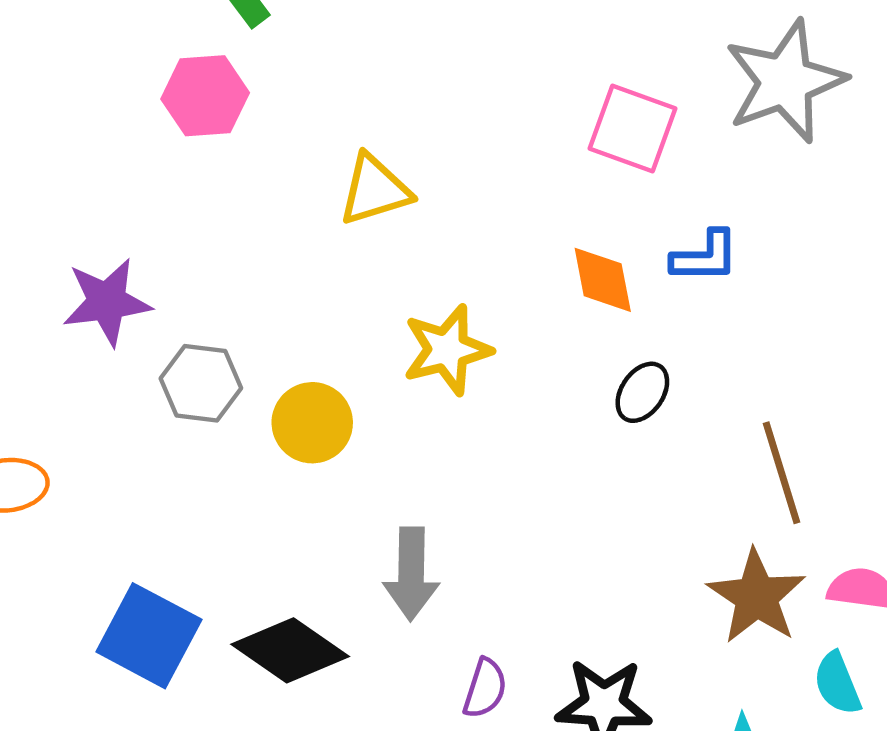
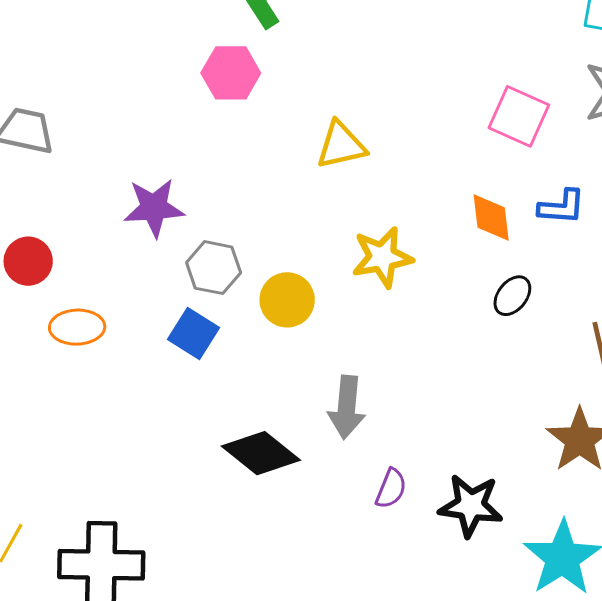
blue square: (149, 636) -> (194, 333), moved, size x0.7

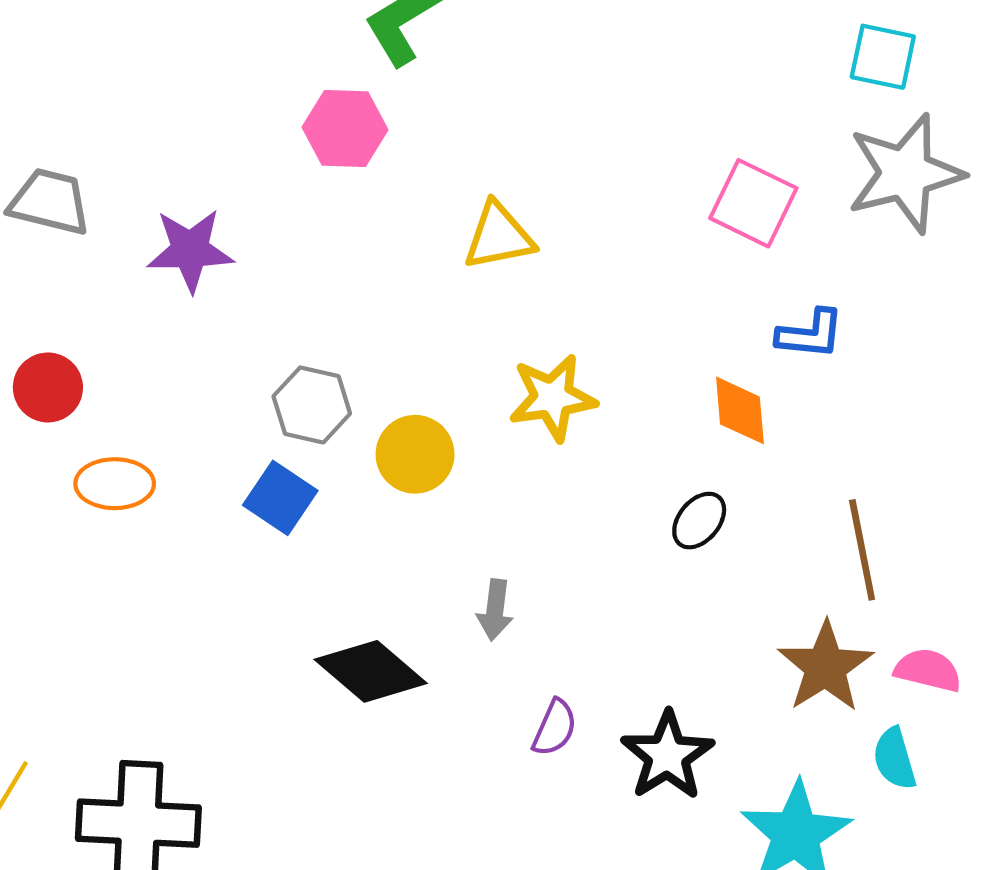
purple star: (154, 208) -> (190, 250), moved
orange diamond: (491, 217) -> (740, 410), moved
black ellipse: (512, 296) -> (699, 521), moved
gray arrow: (347, 407) -> (495, 610), size x0.7
black star: (471, 506) -> (667, 755), turned 30

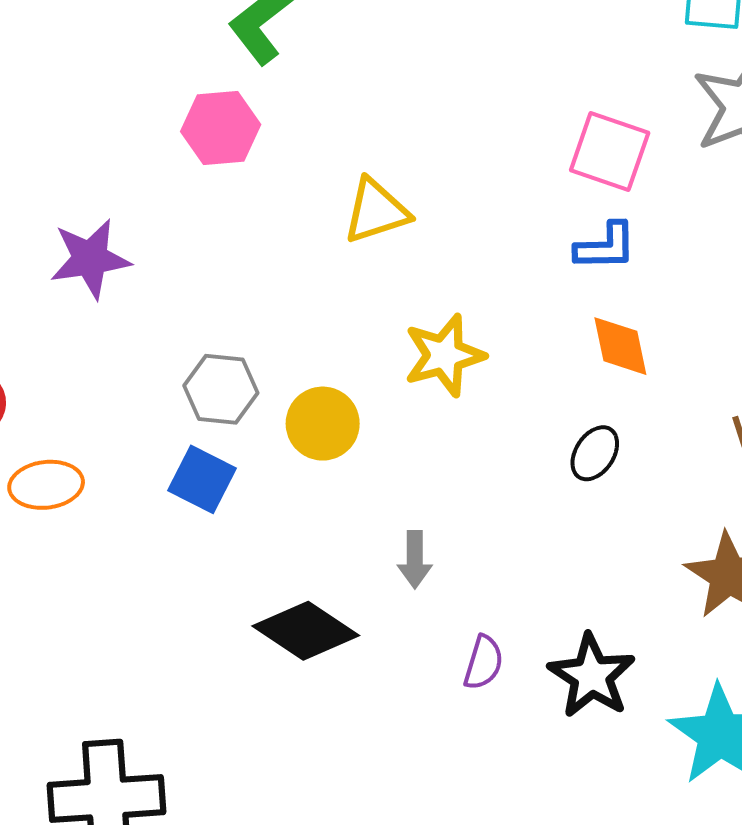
blue L-shape: (810, 334) -> (606, 247), moved

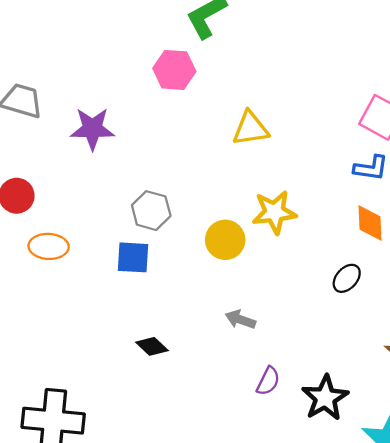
yellow circle: (323, 424) -> (225, 240), moved
blue square: (202, 479) -> (133, 257), turned -33
gray arrow: (415, 560) -> (240, 319), turned 100
black diamond: (306, 631) -> (152, 346), moved, size x0.6

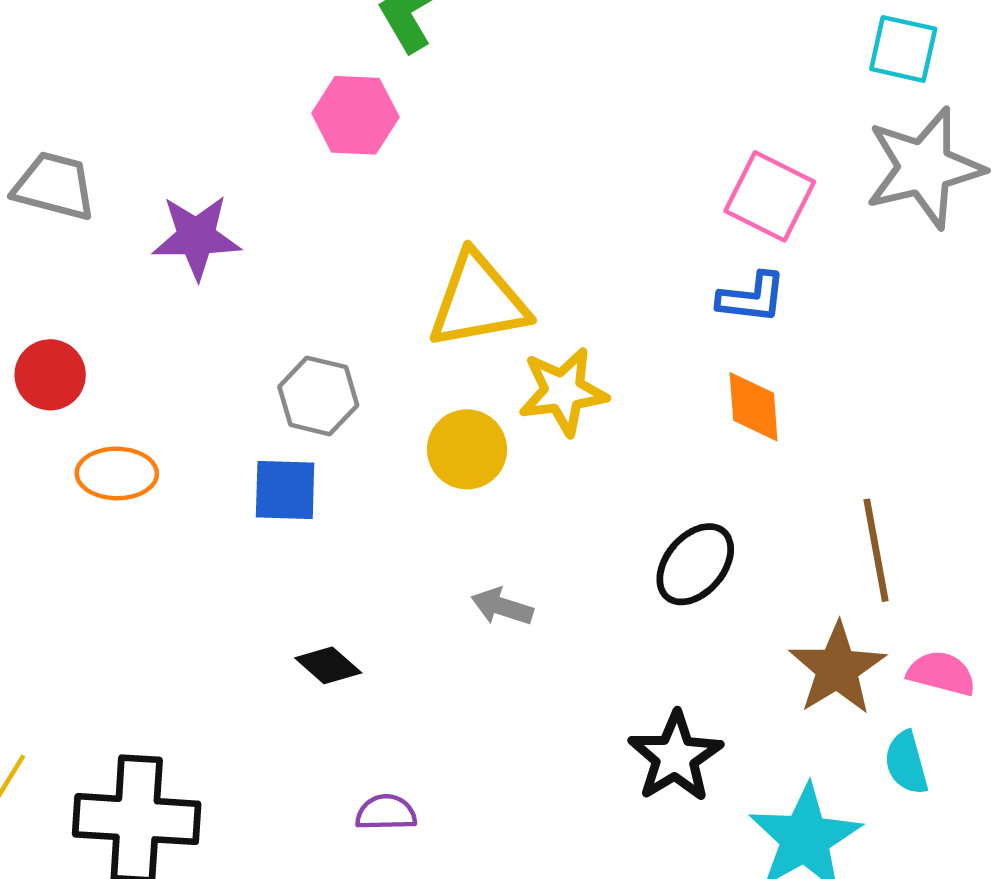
yellow triangle: (251, 128) -> (478, 301), moved, size x1.4
black ellipse: (347, 278) -> (695, 564), moved, size x1.4
purple semicircle: (268, 381) -> (386, 813), moved, turned -116

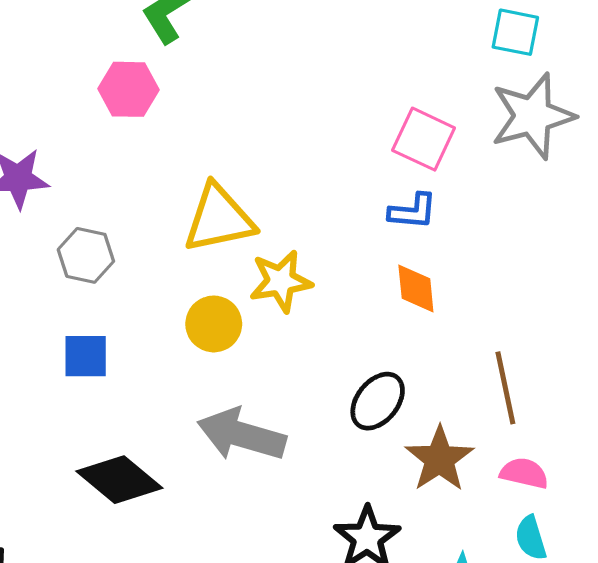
gray hexagon: (318, 396) -> (86, 255), moved
gray arrow: (502, 607) -> (242, 435), size x2.0
black diamond: (328, 665) -> (119, 480), size x1.8
brown star: (837, 669) -> (439, 459), moved
pink semicircle: (942, 673) -> (524, 473), moved

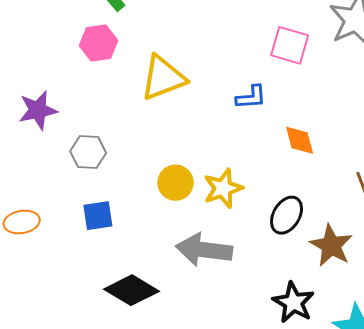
blue L-shape: (413, 211) -> (251, 97), moved
yellow triangle: (219, 219) -> (163, 78), moved
yellow star: (281, 281) -> (223, 188), moved

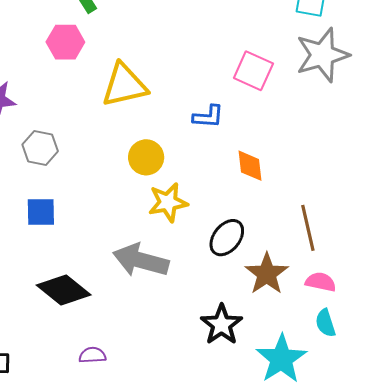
yellow circle: (176, 183) -> (146, 157), moved

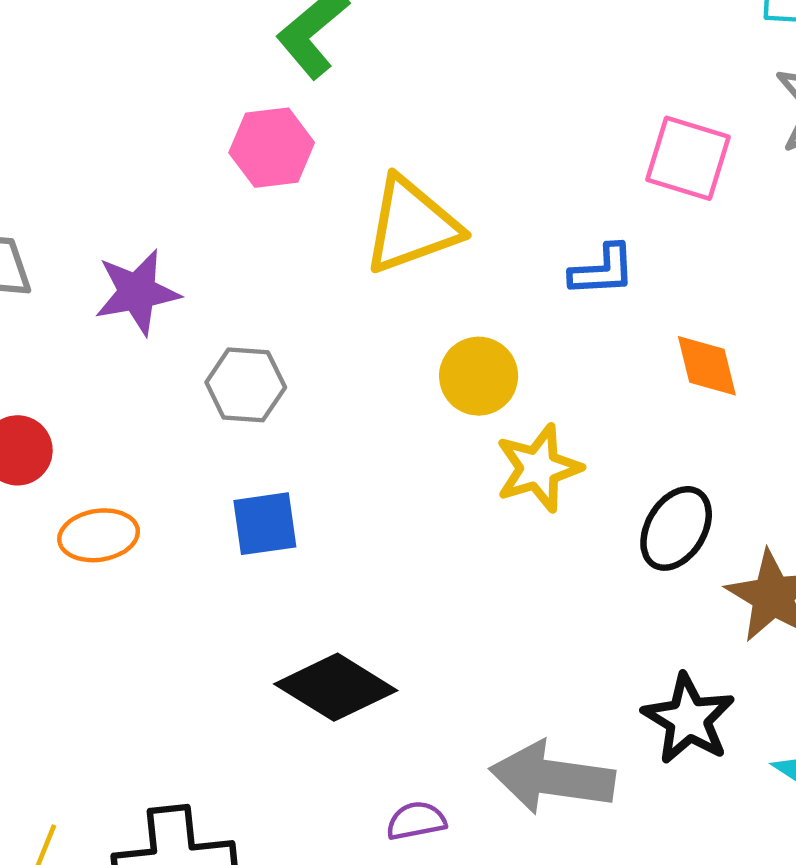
gray arrow: (141, 260) -> (552, 778), moved

